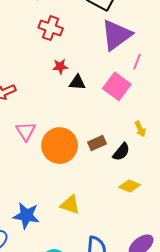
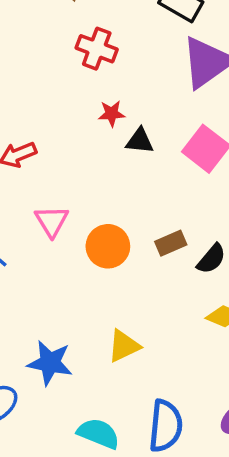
orange circle: (60, 146) -> (108, 246), size x0.7
yellow triangle: (70, 205) -> (124, 346), turned -45

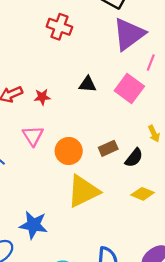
red star: (112, 114) -> (42, 97), moved
yellow triangle: (124, 346) -> (83, 191), moved, size x1.6

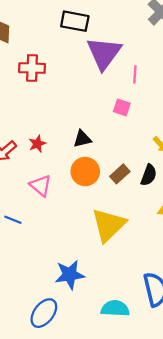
black triangle: (88, 84) -> (82, 139), moved
pink square: (129, 89) -> (122, 107), size x0.6
orange circle: (69, 151) -> (85, 172), moved

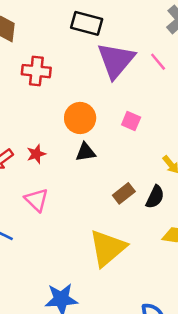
pink line: (135, 74) -> (158, 62), moved, turned -48
orange circle: (85, 172) -> (80, 118), moved

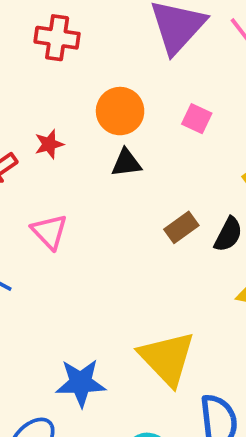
red star: (36, 154) -> (49, 144), moved
yellow triangle: (108, 248) -> (167, 358), moved, turned -36

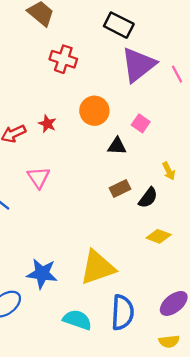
red star: (49, 144) -> (47, 124), turned 30
black triangle: (126, 163) -> (117, 146), moved
yellow triangle: (167, 358) -> (98, 267), turned 45

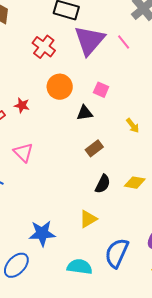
red cross: (63, 59) -> (44, 47), moved, turned 30
black semicircle: (148, 198) -> (103, 184), moved
yellow triangle: (98, 267) -> (88, 219), size x0.6
blue semicircle: (122, 312) -> (117, 253), turned -148

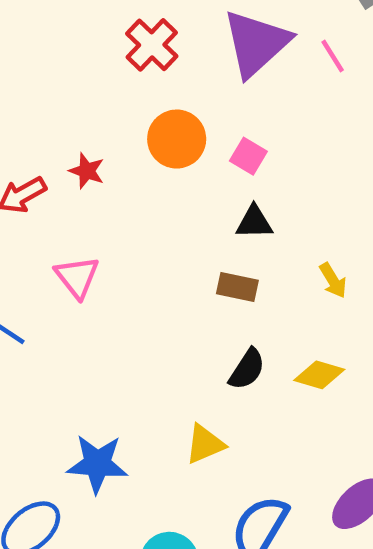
pink square: (101, 90) -> (248, 156), moved
black triangle: (85, 113) -> (254, 222), moved
yellow arrow: (133, 126) -> (333, 280), moved
brown rectangle: (94, 148) -> (237, 287), turned 42

